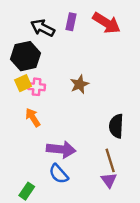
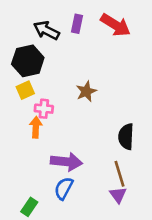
pink cross: (37, 87) -> (44, 109), moved
orange arrow: (33, 117) -> (36, 127), turned 36
blue semicircle: (59, 174) -> (64, 188), turned 70

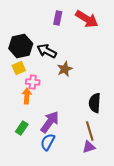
black arrow: (46, 30) -> (47, 51), moved
purple arrow: (66, 162) -> (50, 122), turned -60
purple triangle: (118, 195) -> (89, 147), turned 48
green rectangle: (29, 207) -> (22, 128), moved

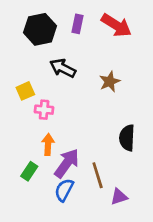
black hexagon: (21, 46) -> (40, 29), moved
brown star: (65, 69) -> (110, 82), moved
orange arrow: (27, 96) -> (48, 144), moved
brown line: (90, 131) -> (98, 175), moved

